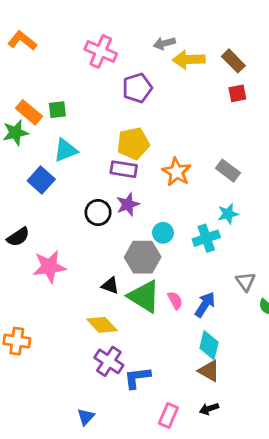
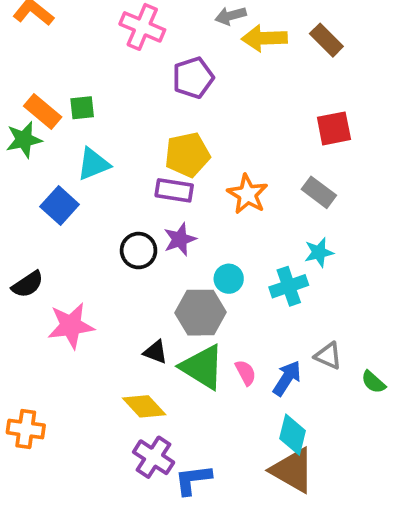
red square: (237, 93) -> (334, 128), moved, size x1.4
gray triangle: (246, 282) -> (328, 356), moved, turned -30
brown triangle: (209, 371) -> (293, 470), size x1.5

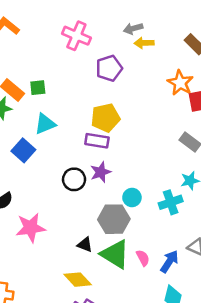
yellow arrow: (264, 38) -> (144, 43), moved, size x0.7
orange star: (247, 194) -> (180, 83), moved

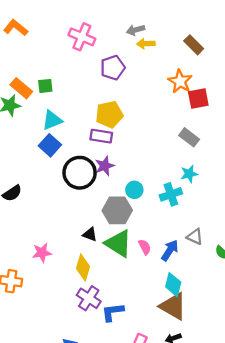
blue square: (23, 150) -> (50, 145), moved
black circle: (74, 179) -> (80, 173), size x1.5
pink star: (31, 228) -> (42, 253), moved, size x0.7
yellow diamond: (78, 280) -> (83, 267), turned 60

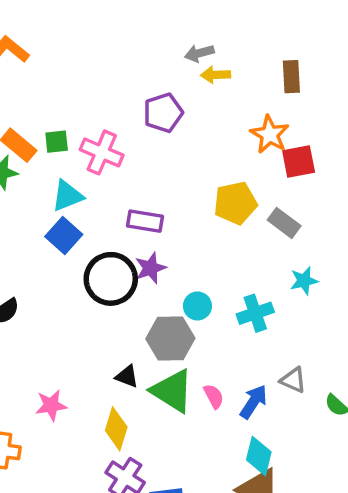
pink cross: (82, 37) -> (102, 152), moved
brown rectangle: (194, 45) -> (291, 77), turned 42
yellow pentagon: (109, 114) -> (235, 203), moved
cyan star: (189, 174) -> (304, 281), moved

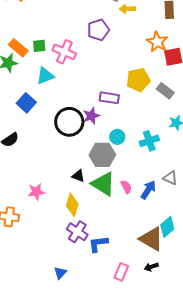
purple rectangle: (145, 221) -> (109, 98), moved
blue square: (64, 236) -> (26, 103), moved
cyan diamond: (259, 456) -> (167, 227), moved, turned 35

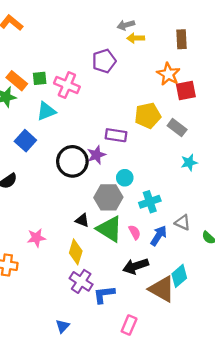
cyan cross: (149, 141) -> (150, 202), moved
black arrow: (151, 267) -> (136, 266), moved, size x1.6

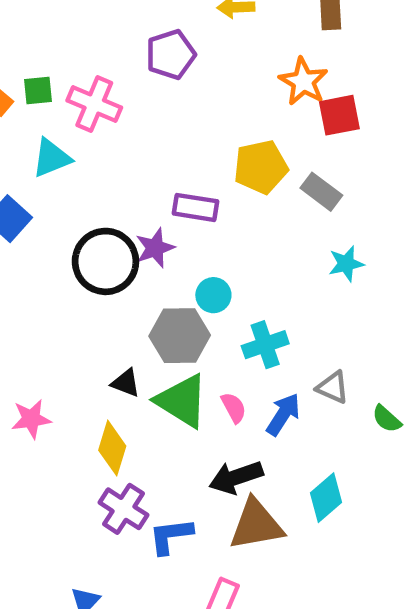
brown triangle: (162, 289) -> (256, 525), moved, turned -40

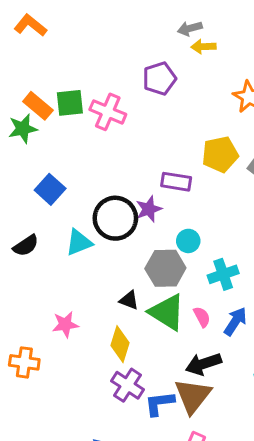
green square: (38, 90) -> (70, 103), size x1.4
cyan triangle: (51, 158) -> (79, 242), moved
brown triangle: (256, 525) -> (193, 396), moved, turned -42

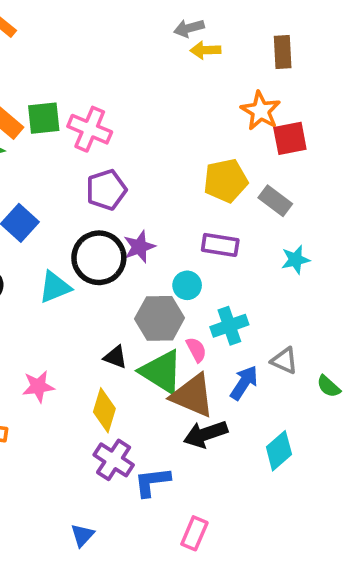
purple pentagon: (159, 79) -> (106, 190), moved
purple rectangle: (176, 182) -> (220, 245), moved
pink semicircle: (202, 317) -> (196, 350), moved
brown triangle: (193, 396) -> (193, 396), moved, turned -45

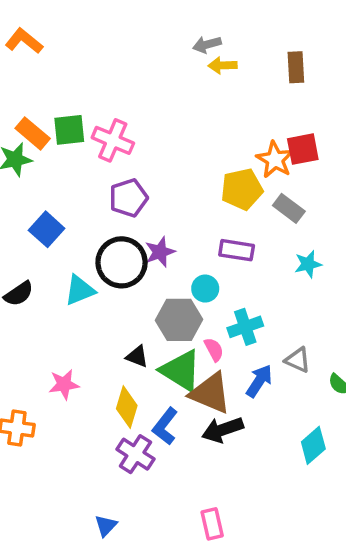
orange star: (261, 111) -> (275, 160), moved
cyan diamond: (279, 451) -> (313, 445), moved
blue L-shape: (152, 482) -> (165, 426), moved, turned -45
pink rectangle: (194, 533) -> (212, 524), turned -36

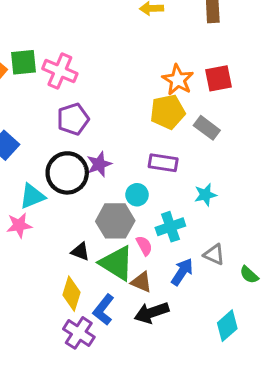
orange star: (275, 160) -> (178, 80), moved
cyan star: (308, 264) -> (205, 195), moved
pink star: (64, 384) -> (19, 225), moved
brown triangle: (210, 393) -> (141, 282), size x0.6

